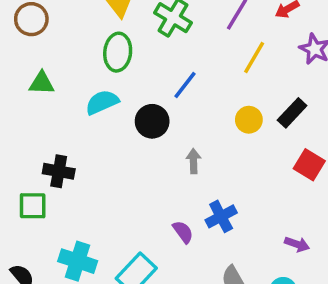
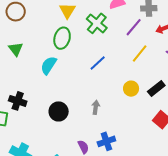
green triangle: (42, 83) -> (16, 49), turned 42
cyan semicircle: (102, 102) -> (49, 65), turned -42
black circle: (152, 121) -> (59, 111), moved

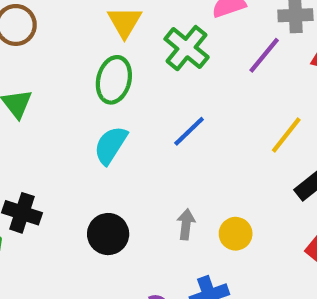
yellow line: (140, 53) -> (286, 135), moved
cyan semicircle: (49, 65) -> (111, 145), moved
yellow circle: (131, 89) -> (236, 234), moved

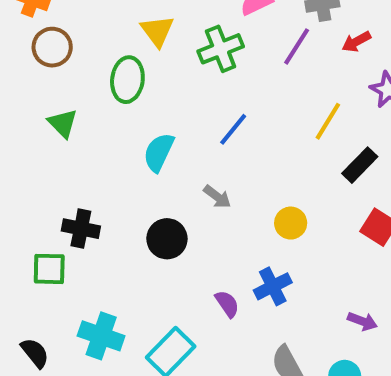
green cross: (187, 48) -> (221, 49), turned 36
green ellipse: (114, 80) -> (127, 80), moved
gray arrow: (186, 224) -> (217, 197), moved, turned 128

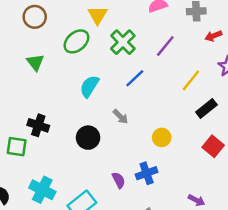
purple line: (297, 46) -> (165, 46), moved
green cross: (221, 49) -> (123, 42), moved, turned -30
green ellipse: (127, 80) -> (76, 41), turned 35

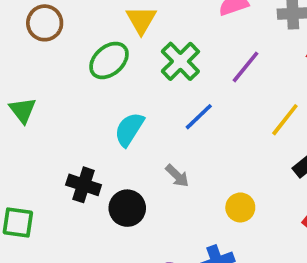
green triangle: (35, 62) -> (23, 110), moved
black cross: (38, 125) -> (84, 185), moved

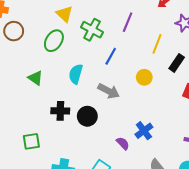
green triangle: (23, 110) -> (35, 78), moved
gray arrow: (177, 176) -> (109, 91), size x1.5
yellow circle: (240, 207) -> (144, 77), moved

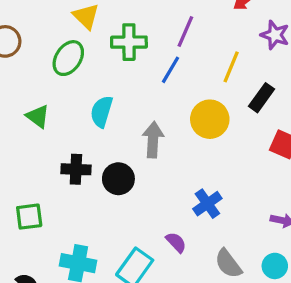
green cross: (92, 30) -> (129, 42), turned -30
blue line: (111, 56) -> (170, 70), moved
yellow circle: (144, 77) -> (210, 119), size x1.5
gray arrow: (109, 91) -> (153, 140), turned -115
purple semicircle: (123, 143) -> (176, 242), moved

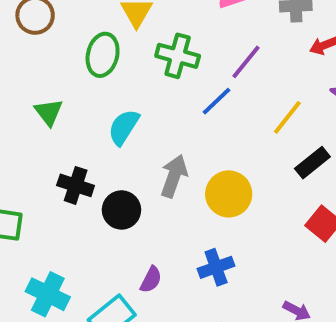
green ellipse: (68, 58) -> (103, 55), turned -36
yellow circle: (210, 119) -> (229, 194), moved
purple semicircle: (176, 242) -> (151, 280), moved, turned 55

